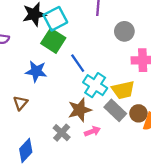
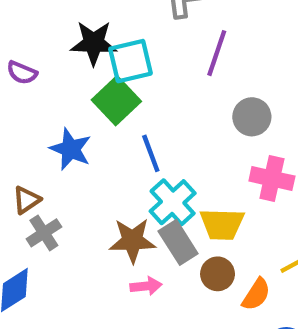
gray rectangle: (115, 110) -> (178, 242), moved
brown circle: (138, 113) -> (218, 274), moved
gray cross: (62, 133) -> (44, 233), moved

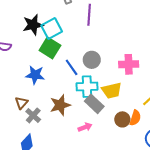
gray circle: (252, 117) -> (92, 60), moved
cyan cross: (173, 202) -> (87, 87), turned -35
brown star: (132, 241) -> (60, 105), moved
brown circle: (218, 274) -> (122, 119), moved

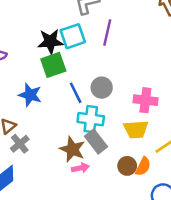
black star: (33, 25) -> (50, 42), moved
cyan square: (52, 29) -> (73, 36), moved
green square: (50, 48) -> (53, 65), turned 30
yellow trapezoid: (112, 91) -> (136, 129), moved
brown star: (60, 105) -> (72, 149), moved, turned 30

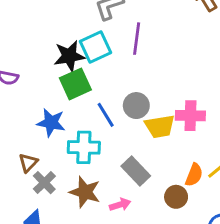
cyan cross: (91, 119) -> (84, 147), moved
yellow trapezoid: (136, 129) -> (160, 126), moved
brown star: (72, 149) -> (85, 192), moved
orange semicircle: (143, 166) -> (194, 175), moved

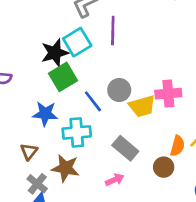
gray cross: (44, 183) -> (37, 184), moved
brown star: (85, 192) -> (65, 168), moved

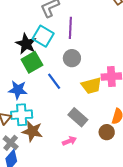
cyan square: (77, 42) -> (43, 36), turned -30
black star: (55, 53) -> (26, 44), turned -30
gray circle: (119, 90) -> (72, 58), moved
cyan cross: (77, 132) -> (22, 115), moved

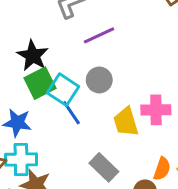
purple line: (70, 28) -> (99, 35), turned 60
cyan square: (43, 36) -> (63, 90), moved
yellow trapezoid: (91, 86) -> (126, 122), turned 85

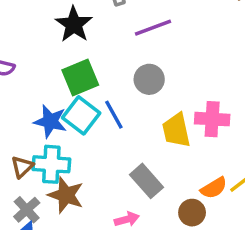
black star: (33, 56) -> (74, 24), moved
cyan square: (63, 90) -> (81, 115), moved
orange semicircle: (162, 169) -> (214, 188), turned 35

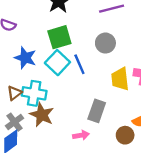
blue star: (50, 121) -> (25, 58), moved
gray rectangle: (146, 181) -> (97, 111), turned 55

